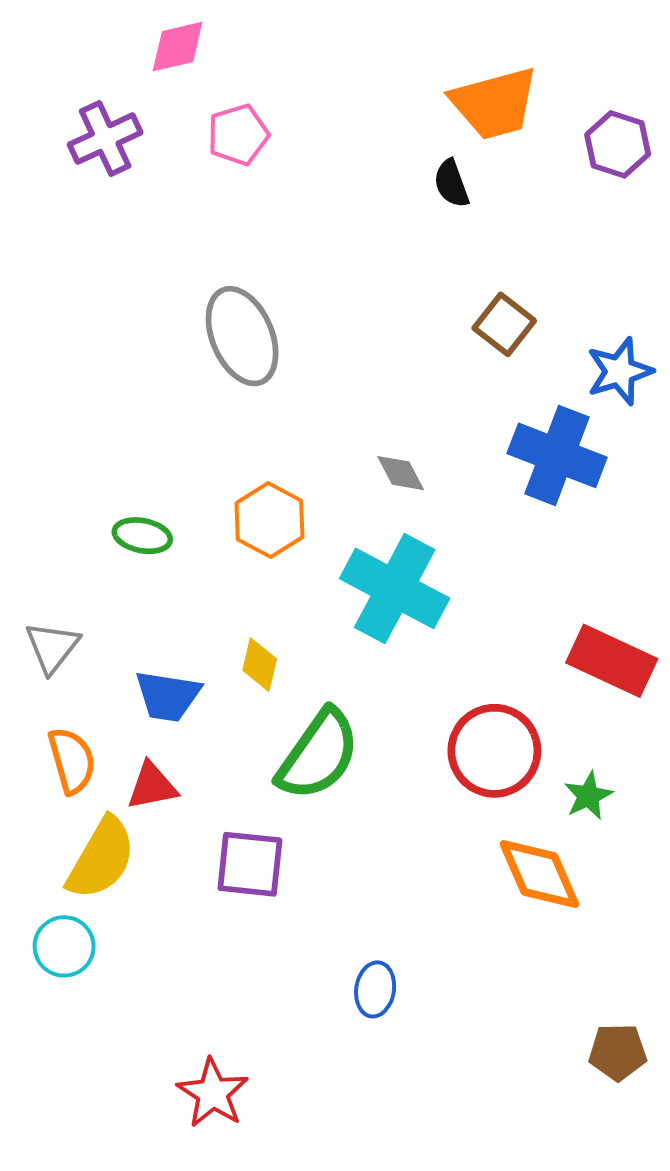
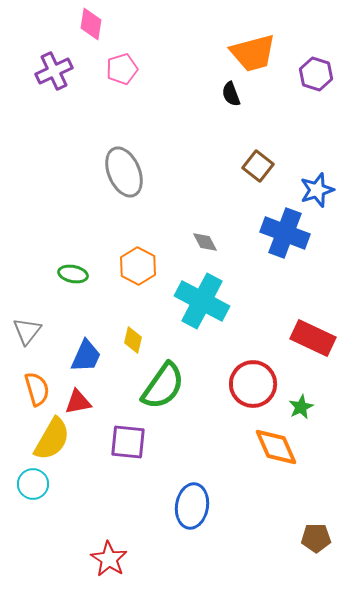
pink diamond: (178, 47) -> (91, 24), turned -68
blue trapezoid: (168, 696) -> (86, 356), turned -75
blue ellipse: (375, 989) -> (192, 506), size x1.6

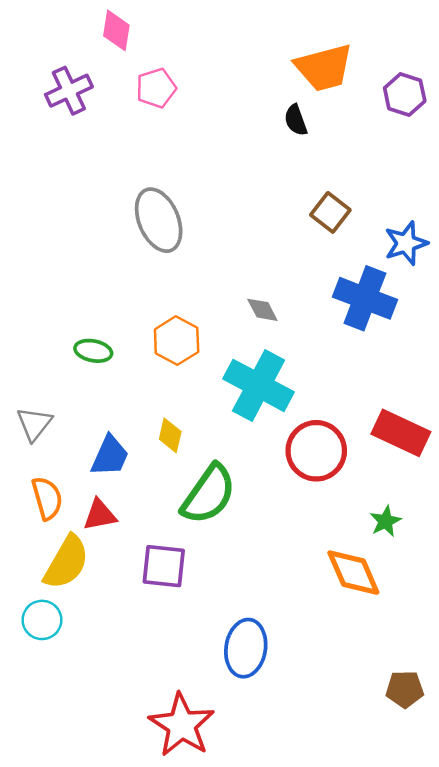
red circle: (253, 384) -> (316, 451), moved
red star: (109, 559) -> (182, 725), moved, size x1.4

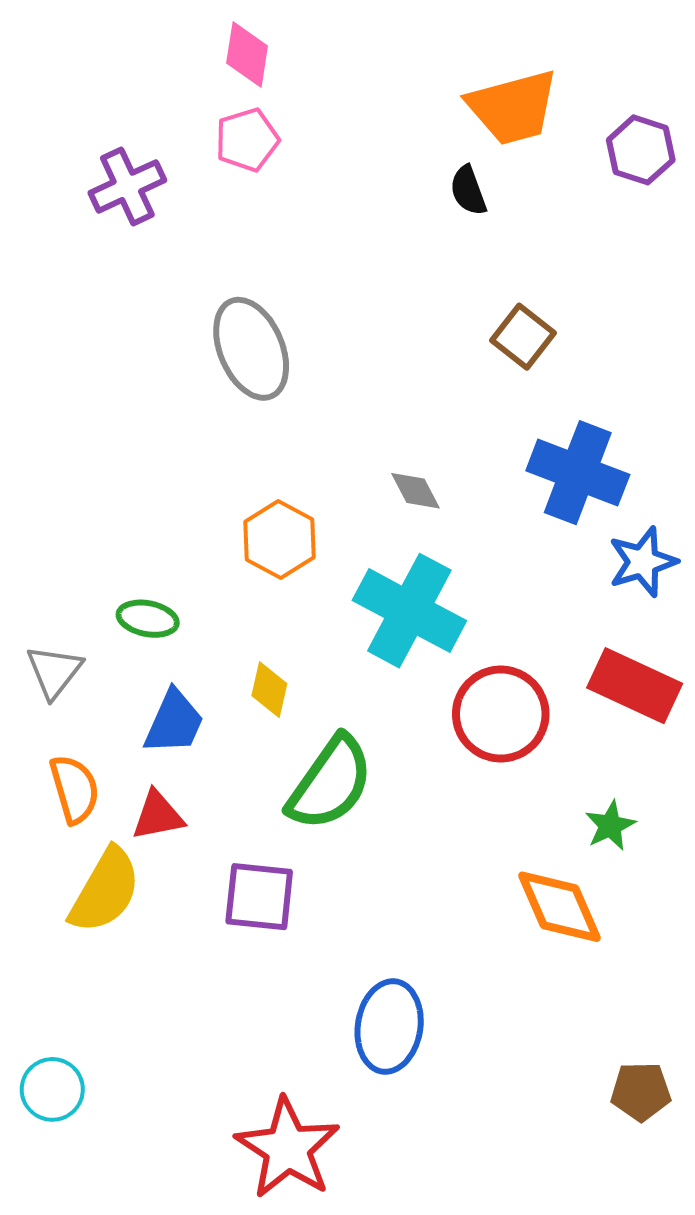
pink diamond: (116, 30) -> (247, 55), moved
purple cross: (69, 91) -> (127, 186), moved
blue star: (406, 243) -> (643, 562), moved
green ellipse: (93, 351) -> (148, 619), moved
cyan circle: (42, 620) -> (52, 1089), moved

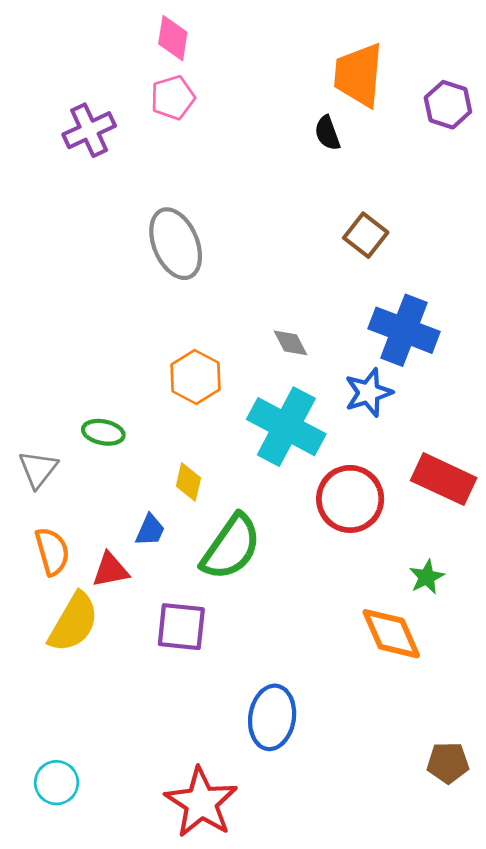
orange trapezoid: (513, 107) -> (359, 75), turned 110
blue star: (643, 562) -> (369, 393), moved
blue trapezoid: (174, 722) -> (150, 530), moved, size x0.7
cyan circle: (52, 1089) -> (56, 783), moved

